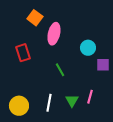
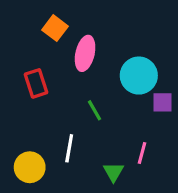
cyan circle: (88, 48) -> (139, 76), size x1.5
green triangle: (72, 101) -> (113, 172), moved
white line: (49, 103) -> (69, 148), moved

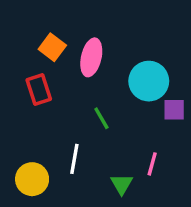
orange square: (55, 28) -> (52, 47), moved

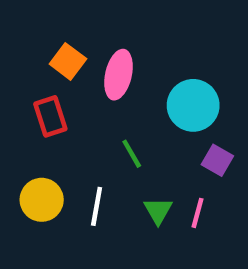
purple square: (174, 110) -> (217, 160), moved, turned 30
yellow circle: (32, 179) -> (42, 200), moved
green triangle: (122, 184) -> (158, 211), moved

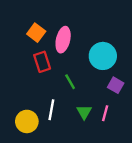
red rectangle: (50, 116) -> (42, 62), moved
yellow circle: (42, 200) -> (27, 121), moved

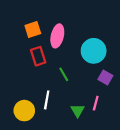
orange square: (36, 33) -> (33, 30), turned 35
green triangle: (84, 112) -> (78, 111), moved

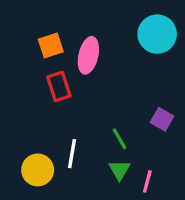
cyan circle: (94, 51) -> (157, 34), moved
green line: (64, 74) -> (119, 139), moved
pink line: (96, 103) -> (147, 181), moved

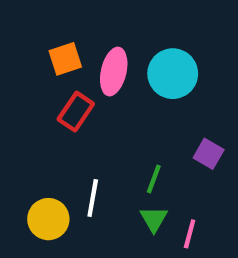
cyan circle: (157, 34) -> (173, 74), moved
red rectangle: (59, 86) -> (76, 112), turned 52
green line: (119, 139) -> (154, 179), turned 50

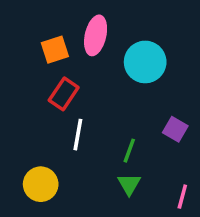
pink ellipse: (114, 72) -> (96, 35), moved
white line: (93, 198) -> (78, 135), moved
pink line: (190, 234) -> (182, 197), moved

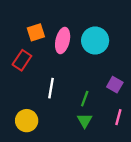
pink ellipse: (96, 35) -> (63, 41), moved
red rectangle: (64, 94) -> (22, 60), moved
pink line: (182, 197) -> (118, 117), moved

